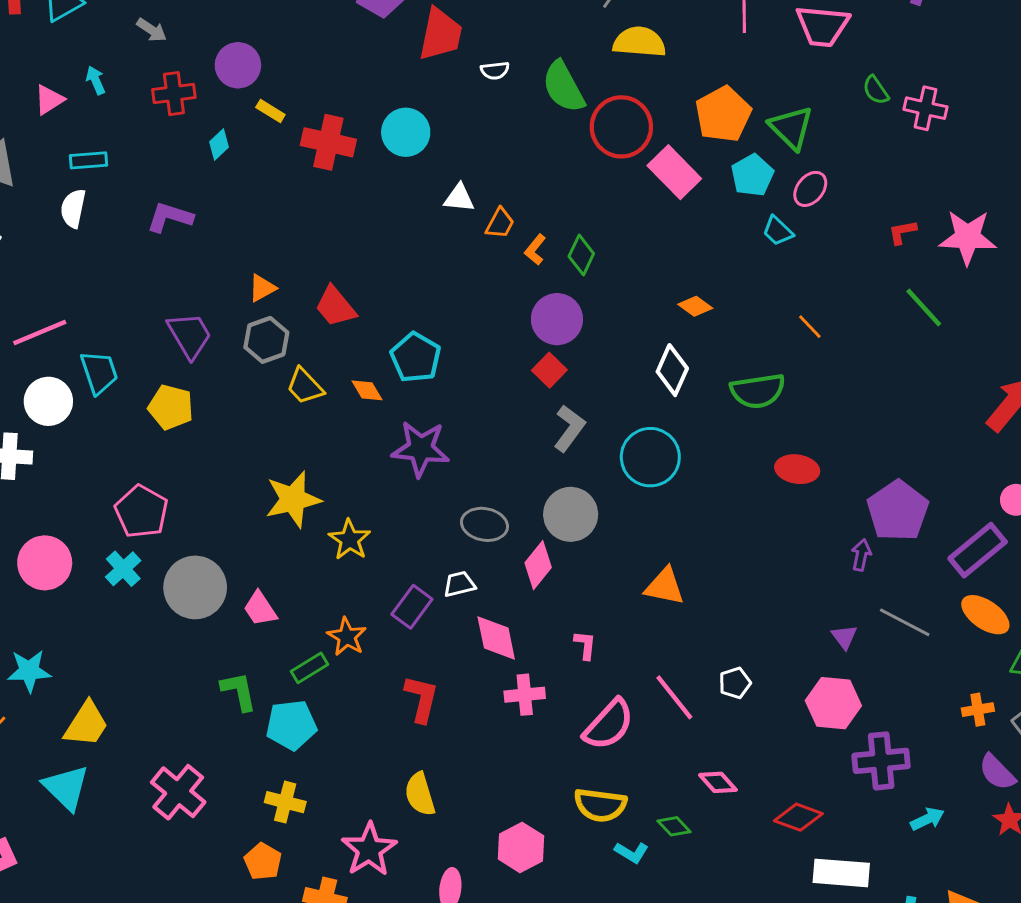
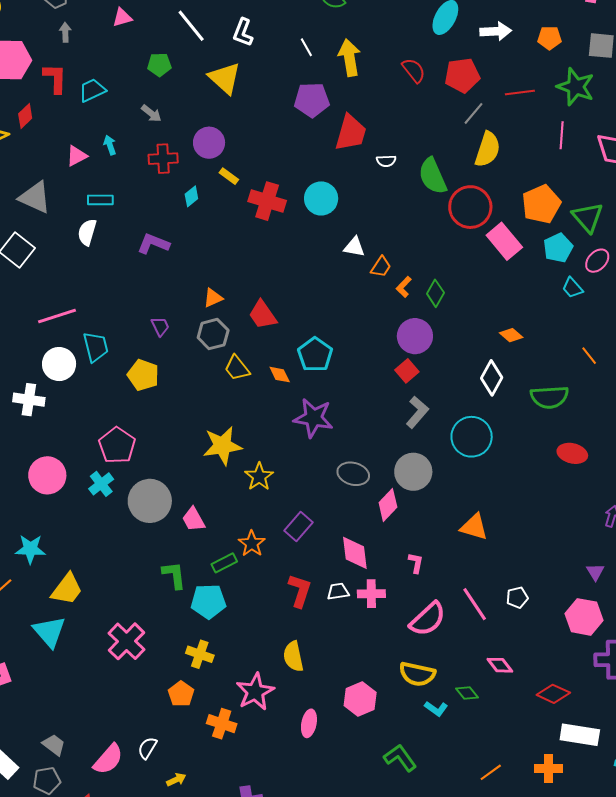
yellow semicircle: (639, 42) -> (488, 149), turned 99
purple trapezoid: (189, 335) -> (160, 326), size x0.6
white trapezoid: (459, 584) -> (338, 591), moved

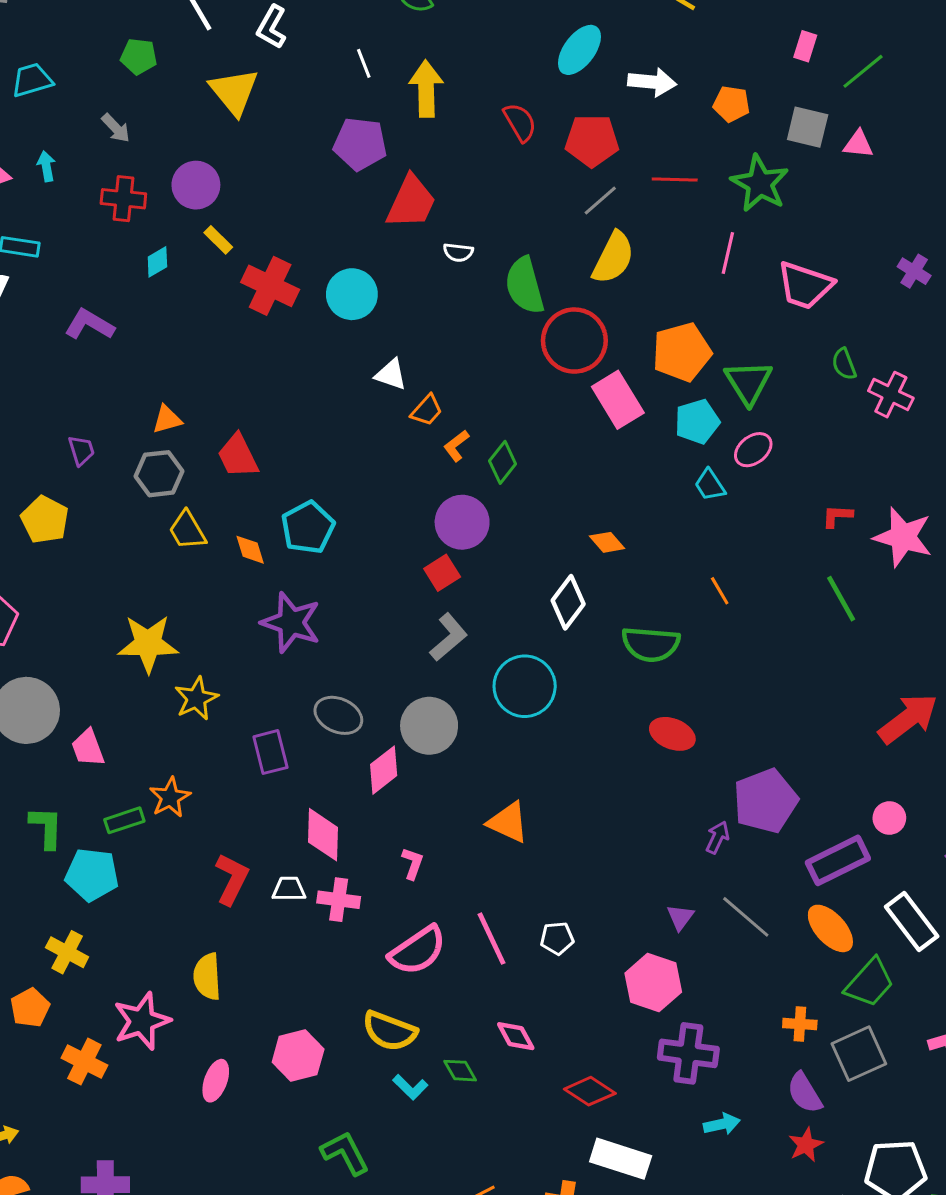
purple rectangle: (298, 527) -> (270, 752), moved, turned -64

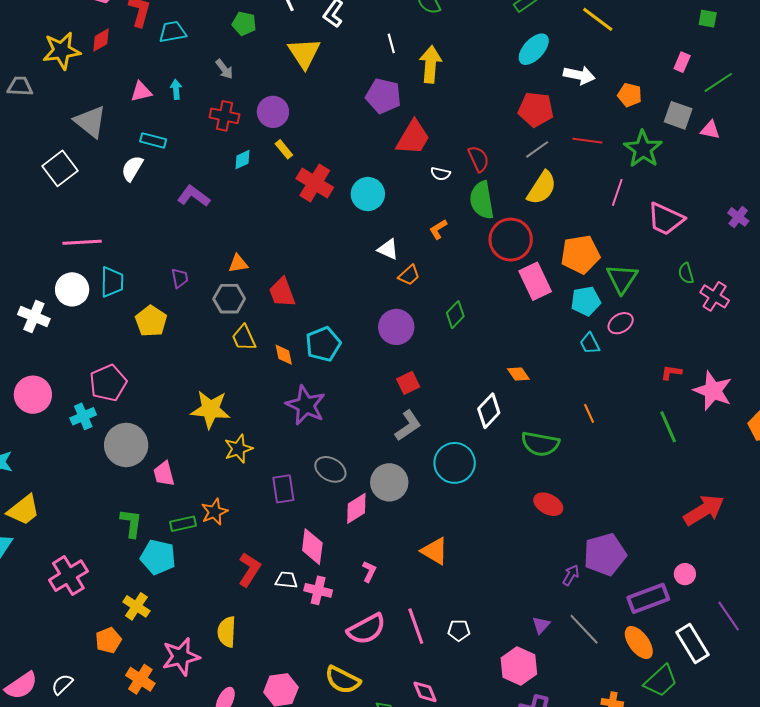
red semicircle: (520, 122) -> (479, 159), moved
orange L-shape: (456, 446) -> (438, 229), moved
purple circle: (462, 522) -> (396, 327), moved

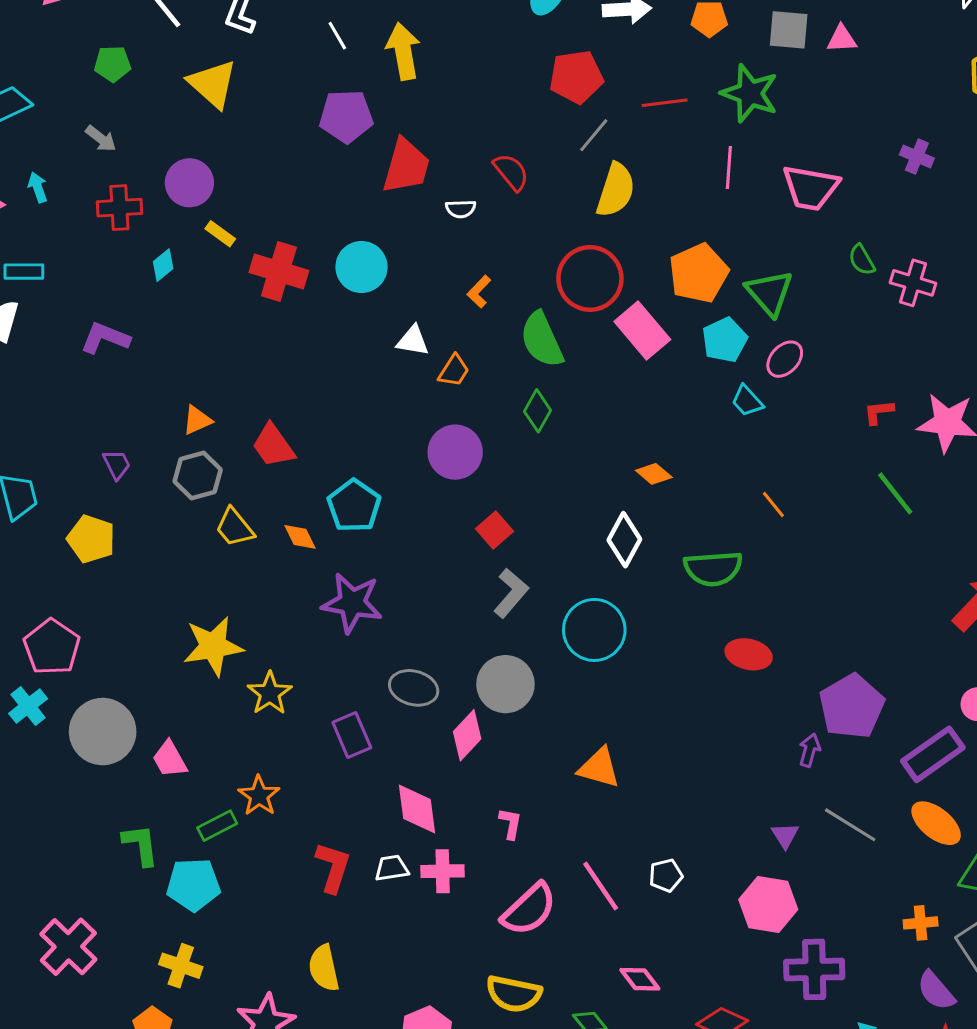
green semicircle: (482, 200) -> (542, 340), moved

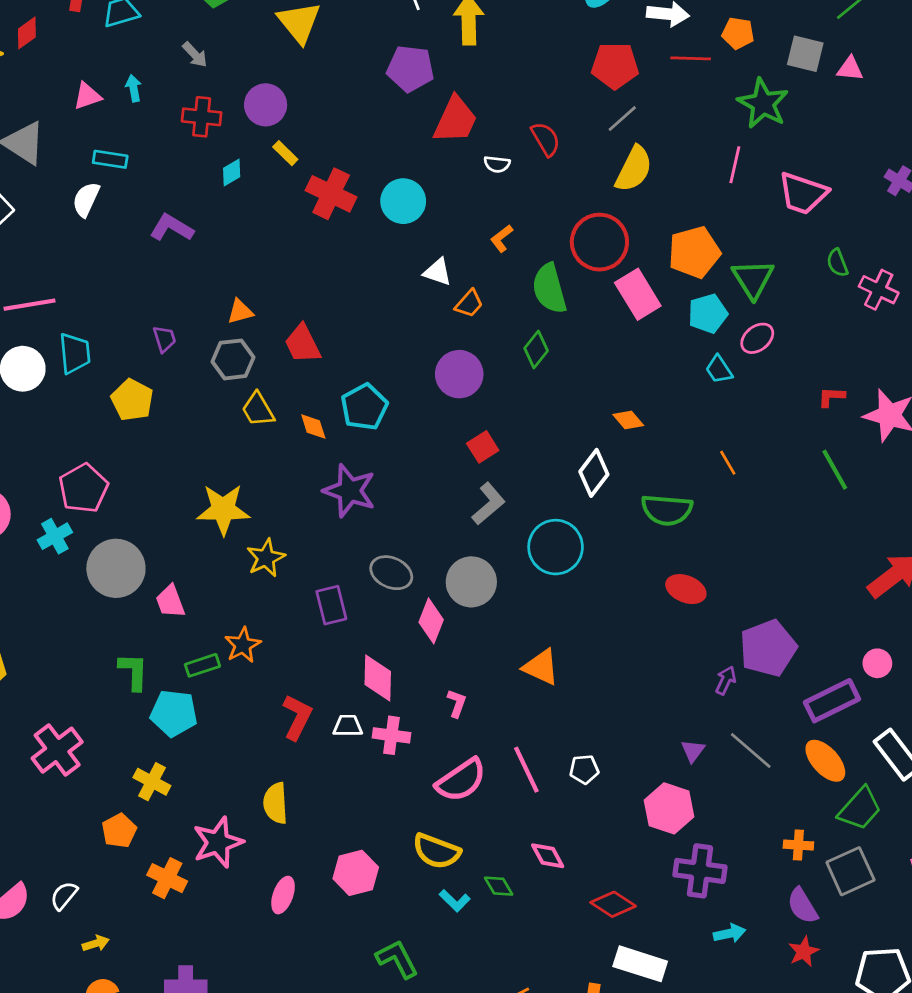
red line: (665, 103) -> (691, 58), moved
pink diamond: (467, 735) -> (431, 621), turned -30

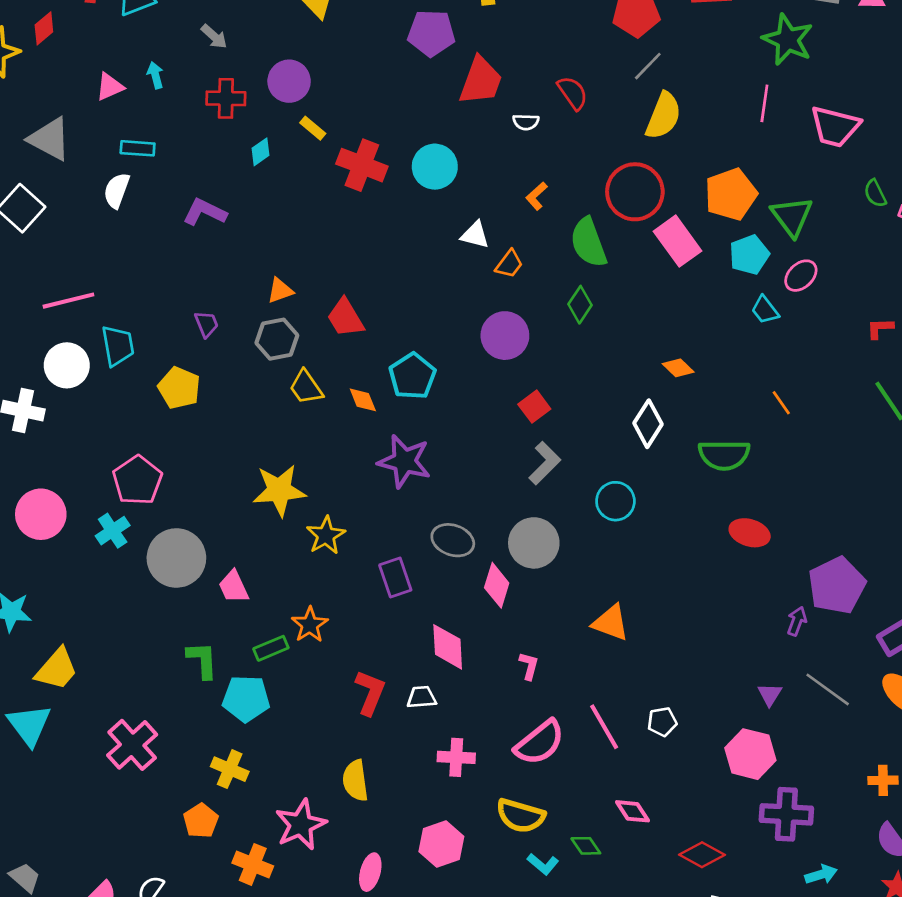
cyan circle: (556, 547) -> (615, 501), size x0.7
pink cross: (391, 735) -> (456, 757), moved

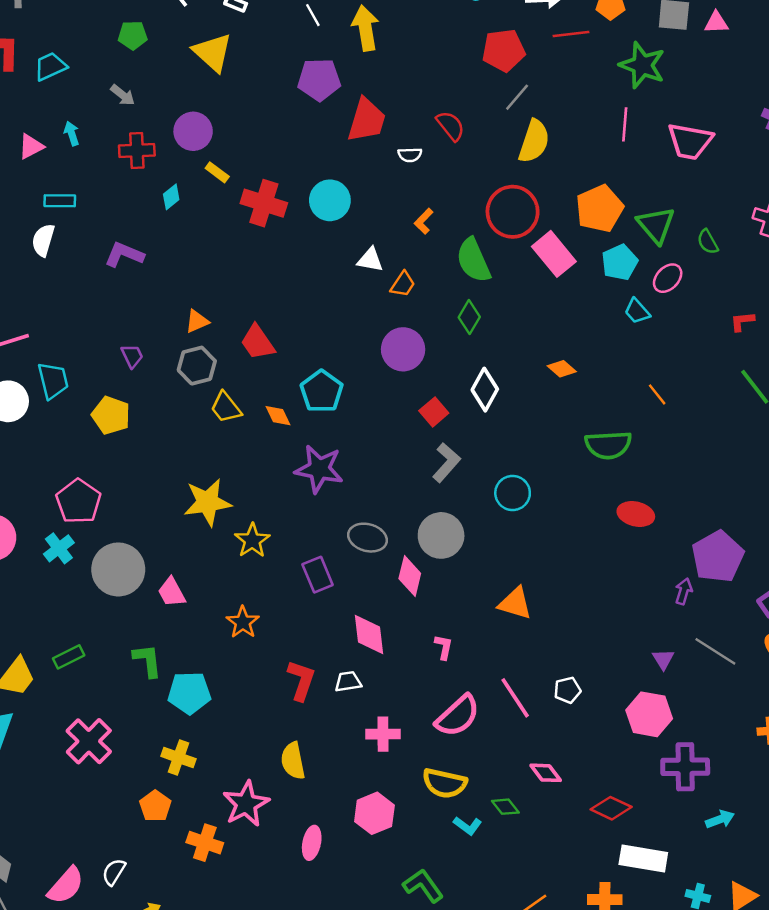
green semicircle: (875, 193) -> (708, 242), moved
white diamond: (648, 424) -> (485, 390), moved
green rectangle: (271, 648) -> (69, 657), moved

